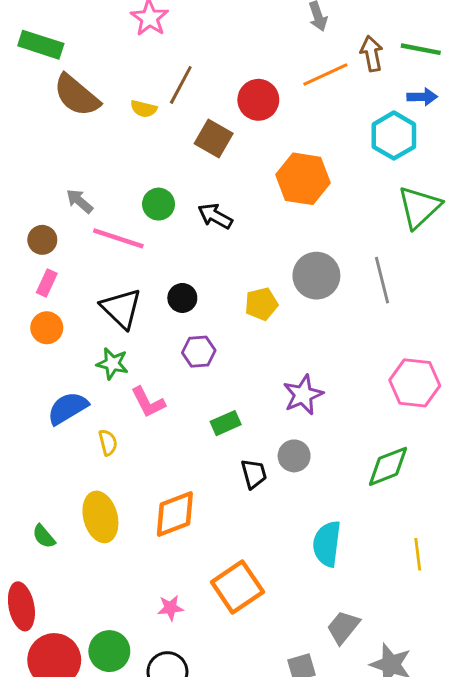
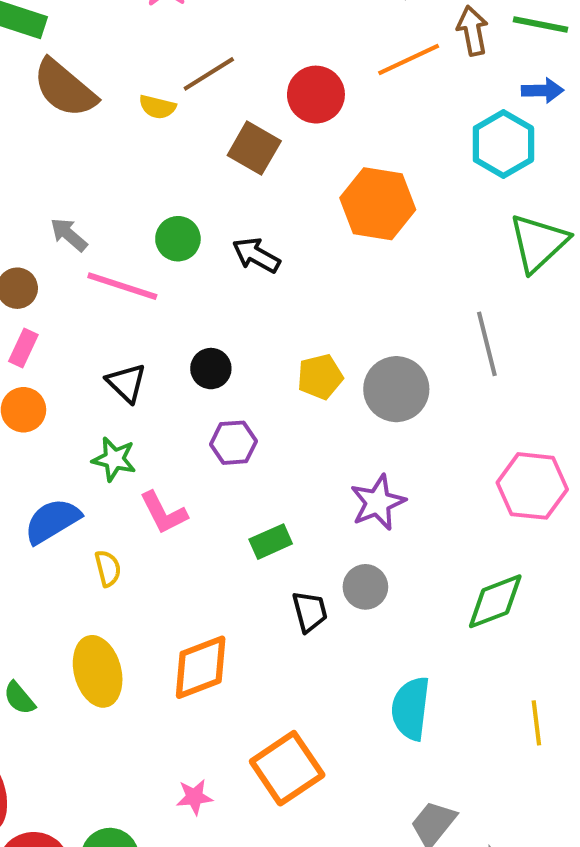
brown line: (181, 85) -> (209, 74), turned 30
gray circle: (316, 276) -> (396, 389), moved
black triangle: (121, 308) -> (126, 383), size x0.7

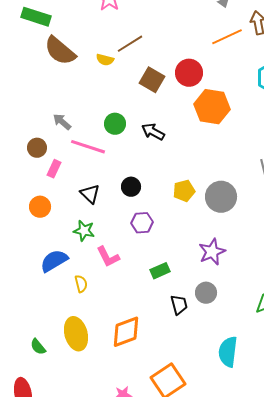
red circle: (316, 95) -> (189, 73), moved
pink rectangle: (23, 348) -> (54, 169), moved

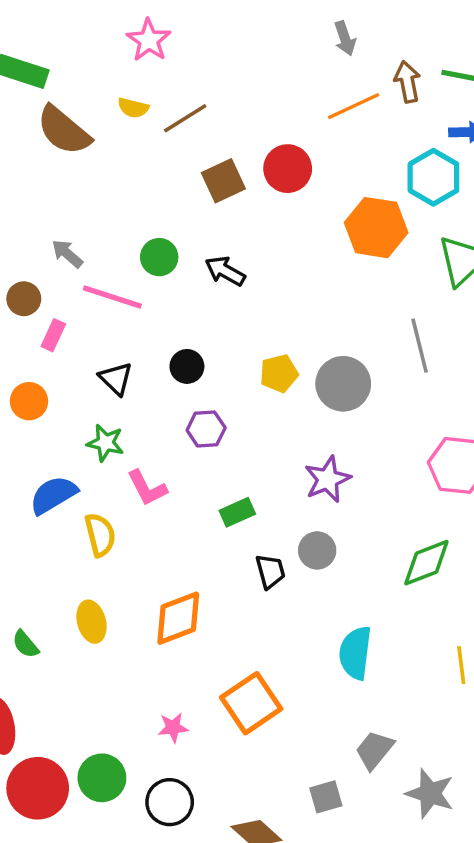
yellow semicircle: (105, 60) -> (133, 108), moved
brown square: (152, 80) -> (223, 181), turned 35
orange hexagon: (212, 107) -> (376, 228), moved
yellow semicircle: (81, 284) -> (100, 535), size x1.4
yellow ellipse: (76, 334) -> (91, 622), size x0.7

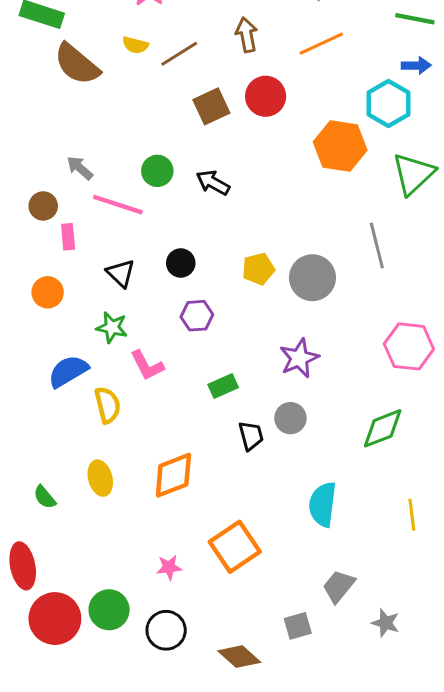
brown arrow: (407, 82) -> (247, 35), moved
pink rectangle: (53, 335) -> (68, 237), turned -30
gray star: (430, 793) -> (386, 623), size x0.7

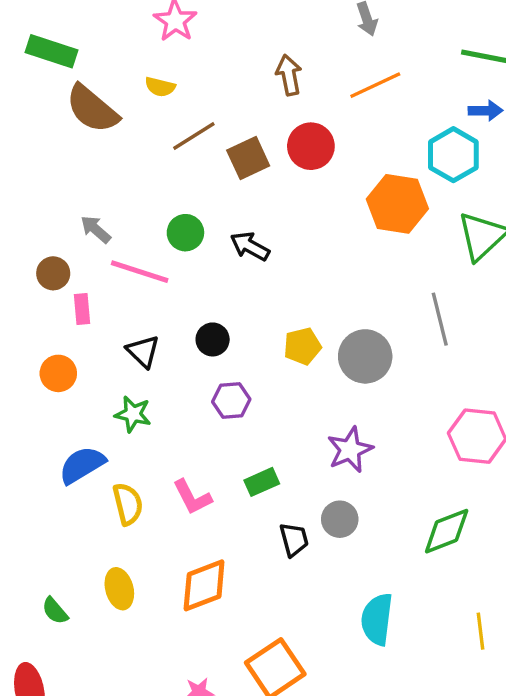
brown line: (179, 54) -> (194, 136), moved
pink L-shape: (147, 365) -> (192, 497), moved

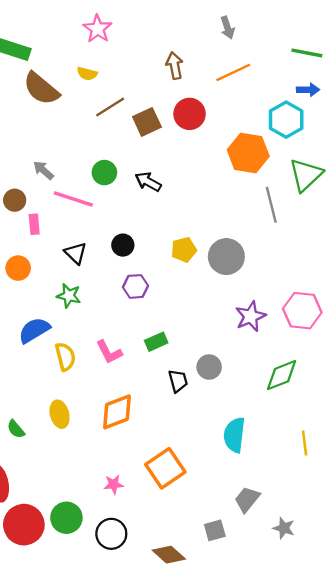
gray line: (440, 319) -> (271, 205), moved
purple star: (350, 450) -> (251, 316), moved

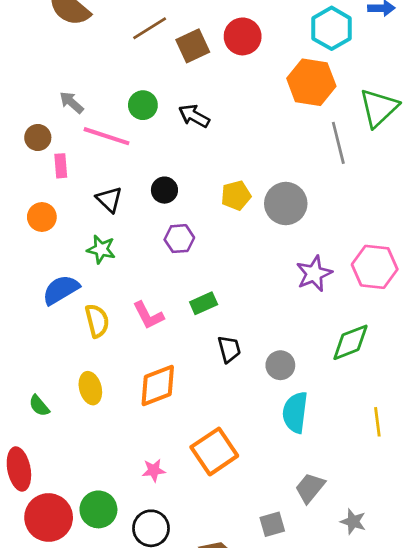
cyan hexagon: (286, 120) -> (332, 28), moved
gray circle: (209, 367) -> (280, 365), moved

